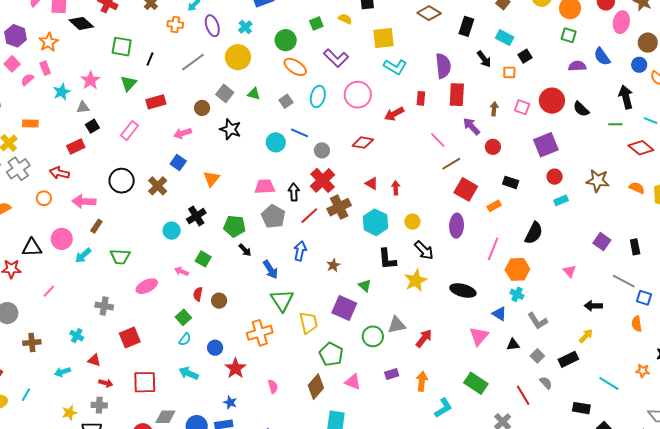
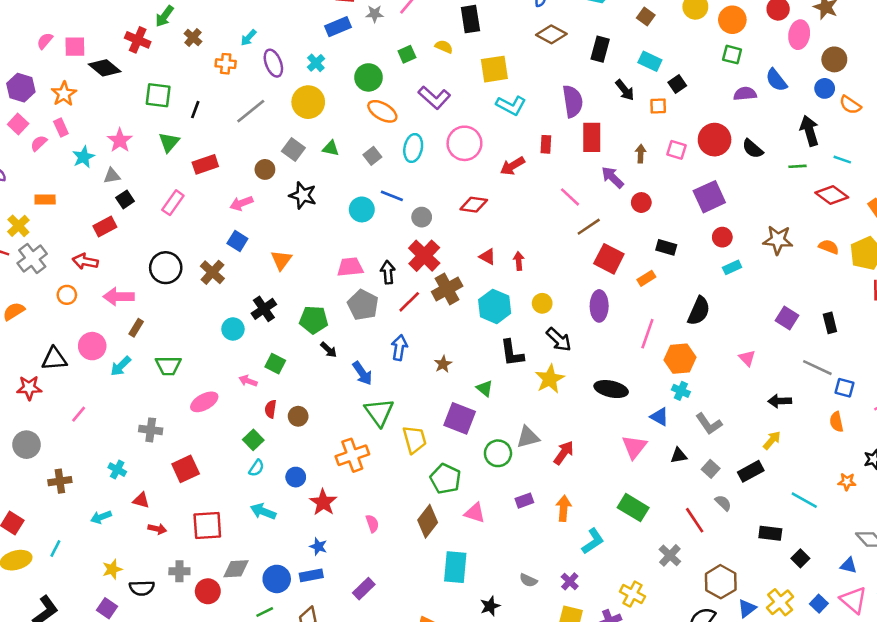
gray cross: (99, 405) -> (179, 571), moved

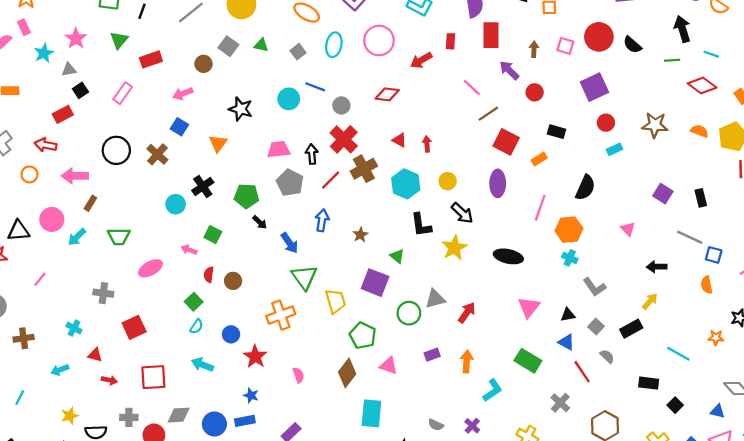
black star: (303, 195) -> (241, 109), moved
blue triangle: (659, 417) -> (566, 342), moved

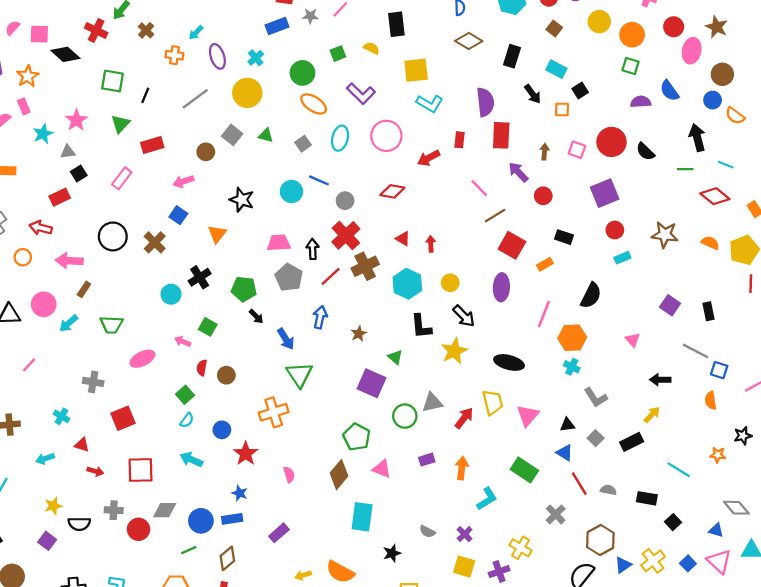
yellow trapezoid: (335, 301) -> (493, 402), moved
gray semicircle: (607, 356) -> (608, 490), moved, turned -35

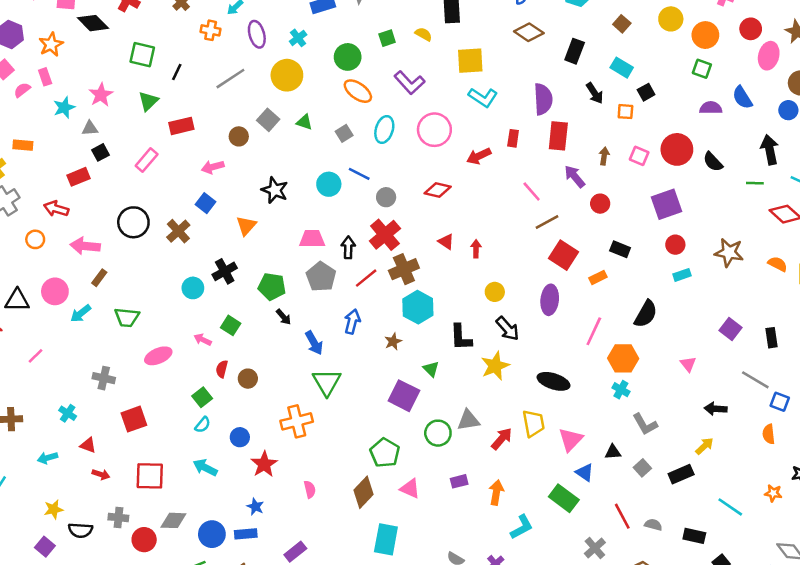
cyan hexagon: (407, 284) -> (418, 307), moved
blue triangle: (565, 453) -> (585, 473), moved

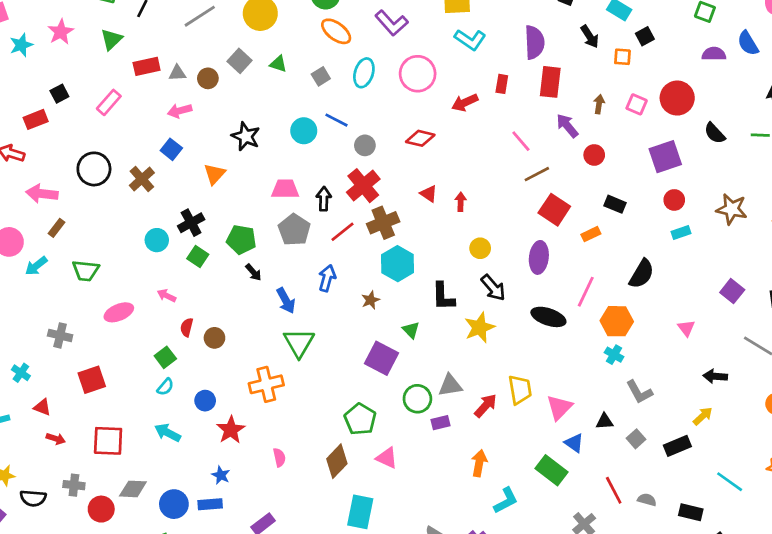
gray triangle: (90, 128) -> (177, 73), moved
black semicircle: (713, 162) -> (715, 133), moved
green square: (231, 325) -> (198, 257), moved
black ellipse: (554, 381) -> (548, 317), moved
purple rectangle: (459, 481) -> (441, 423), moved

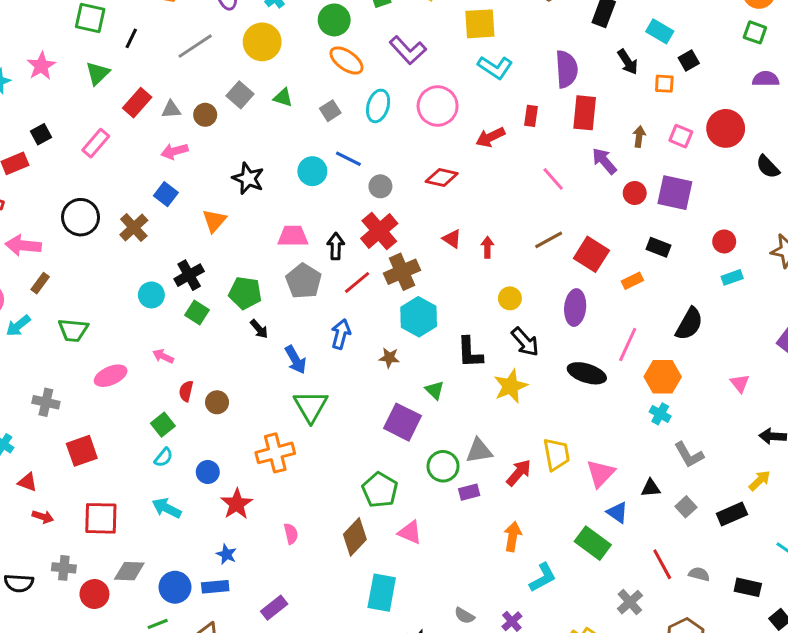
red rectangle: (147, 66) -> (137, 103), turned -35
purple square: (665, 157) -> (675, 193), moved, turned 32
brown line: (537, 174) -> (549, 240), moved
brown star: (371, 300) -> (389, 358), turned 30

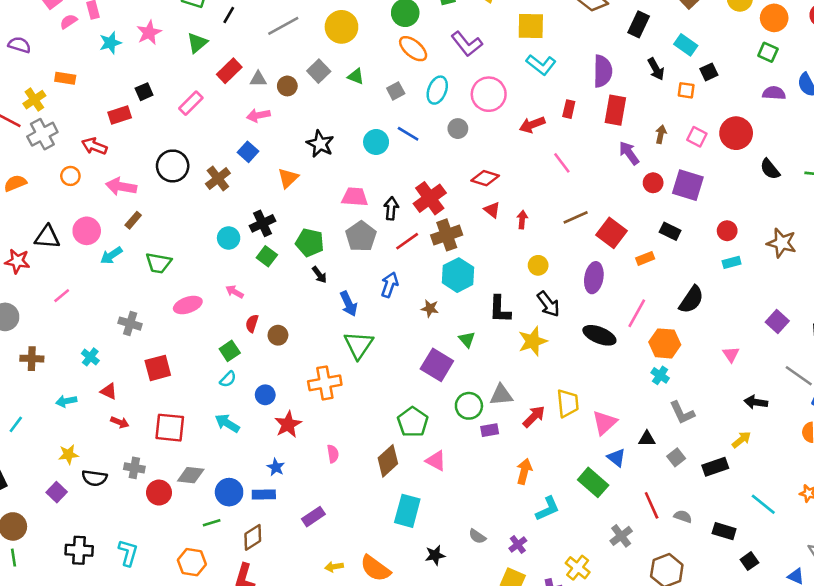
red diamond: (442, 178) -> (485, 178), moved
pink line: (553, 179) -> (562, 163), moved
gray circle: (380, 186) -> (458, 129), moved

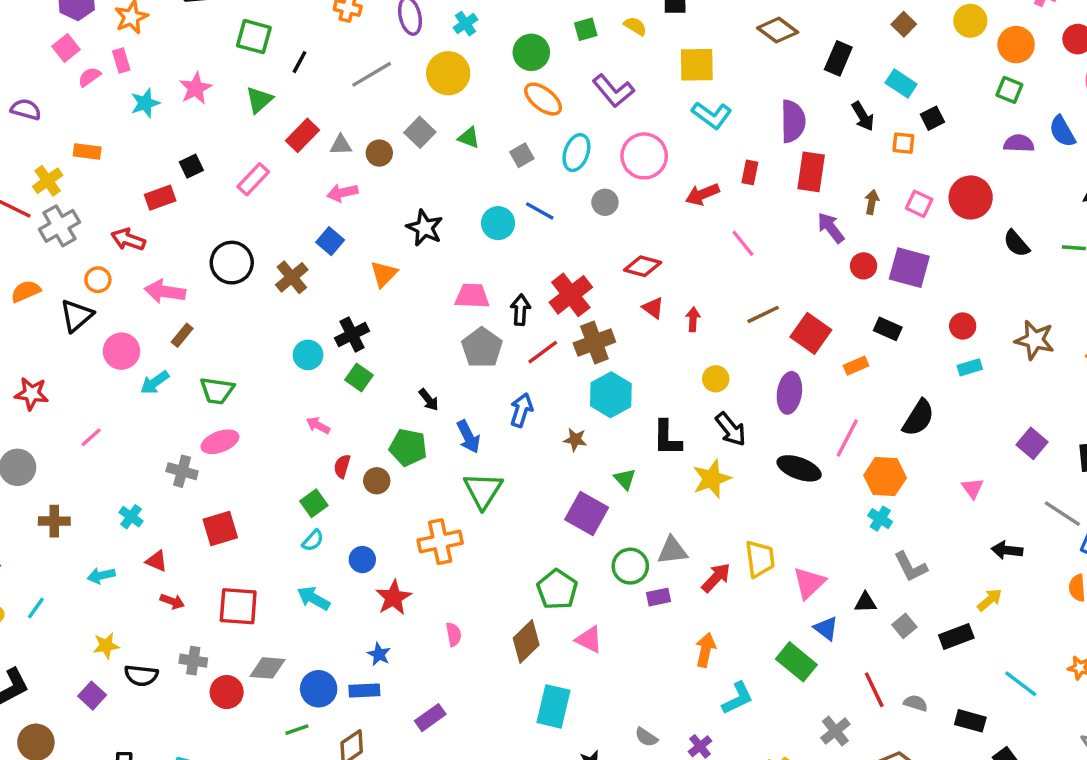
black triangle: (47, 237) -> (77, 315), moved, turned -44
green pentagon: (310, 243) -> (408, 447), moved
pink ellipse: (188, 305) -> (220, 442), moved

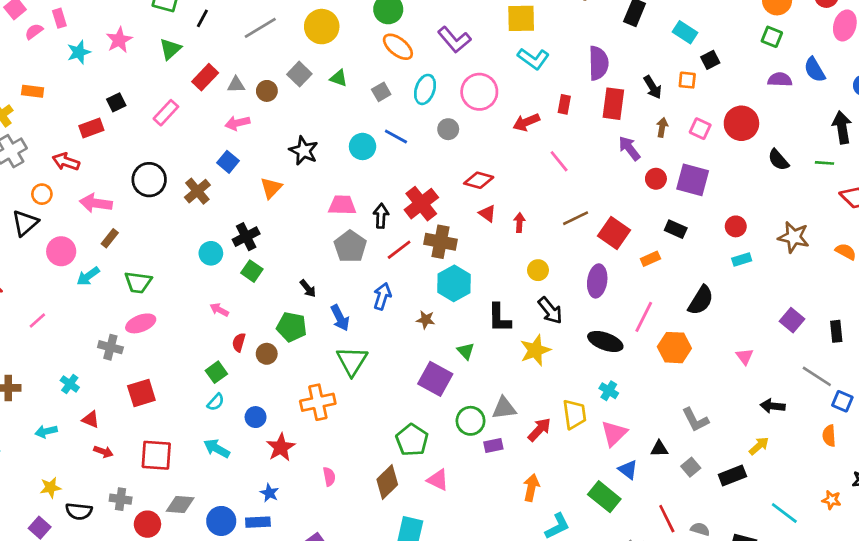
black arrow: (863, 116) -> (653, 87), moved
brown cross: (594, 343) -> (440, 242), turned 32
cyan cross: (880, 519) -> (609, 391), moved

